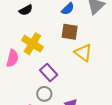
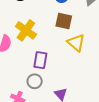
purple rectangle: (49, 72) -> (40, 60), turned 48

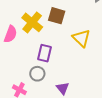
brown square: (64, 21) -> (57, 16), moved

